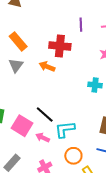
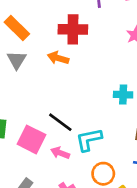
cyan cross: (95, 85) -> (123, 95), moved

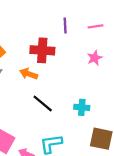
black line: (60, 122) -> (43, 103), moved

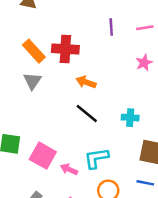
red cross: (42, 50) -> (65, 49), moved
orange arrow: (29, 74) -> (86, 82), moved

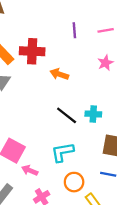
orange arrow: (86, 82) -> (59, 74), moved
black line: (87, 114) -> (67, 115), moved
pink arrow: (69, 169) -> (30, 170), moved

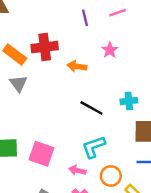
pink star: (105, 63) -> (110, 50), moved
cyan cross: (93, 114) -> (129, 101), moved
pink arrow: (30, 170) -> (77, 170), moved

